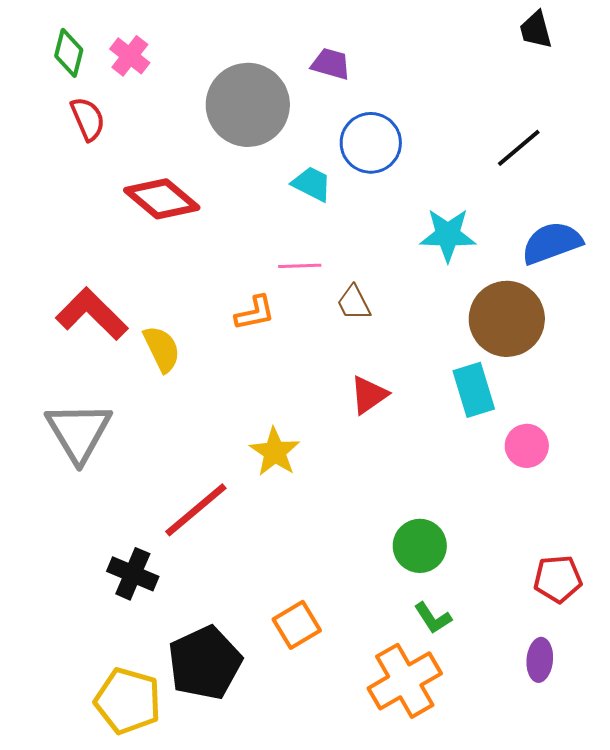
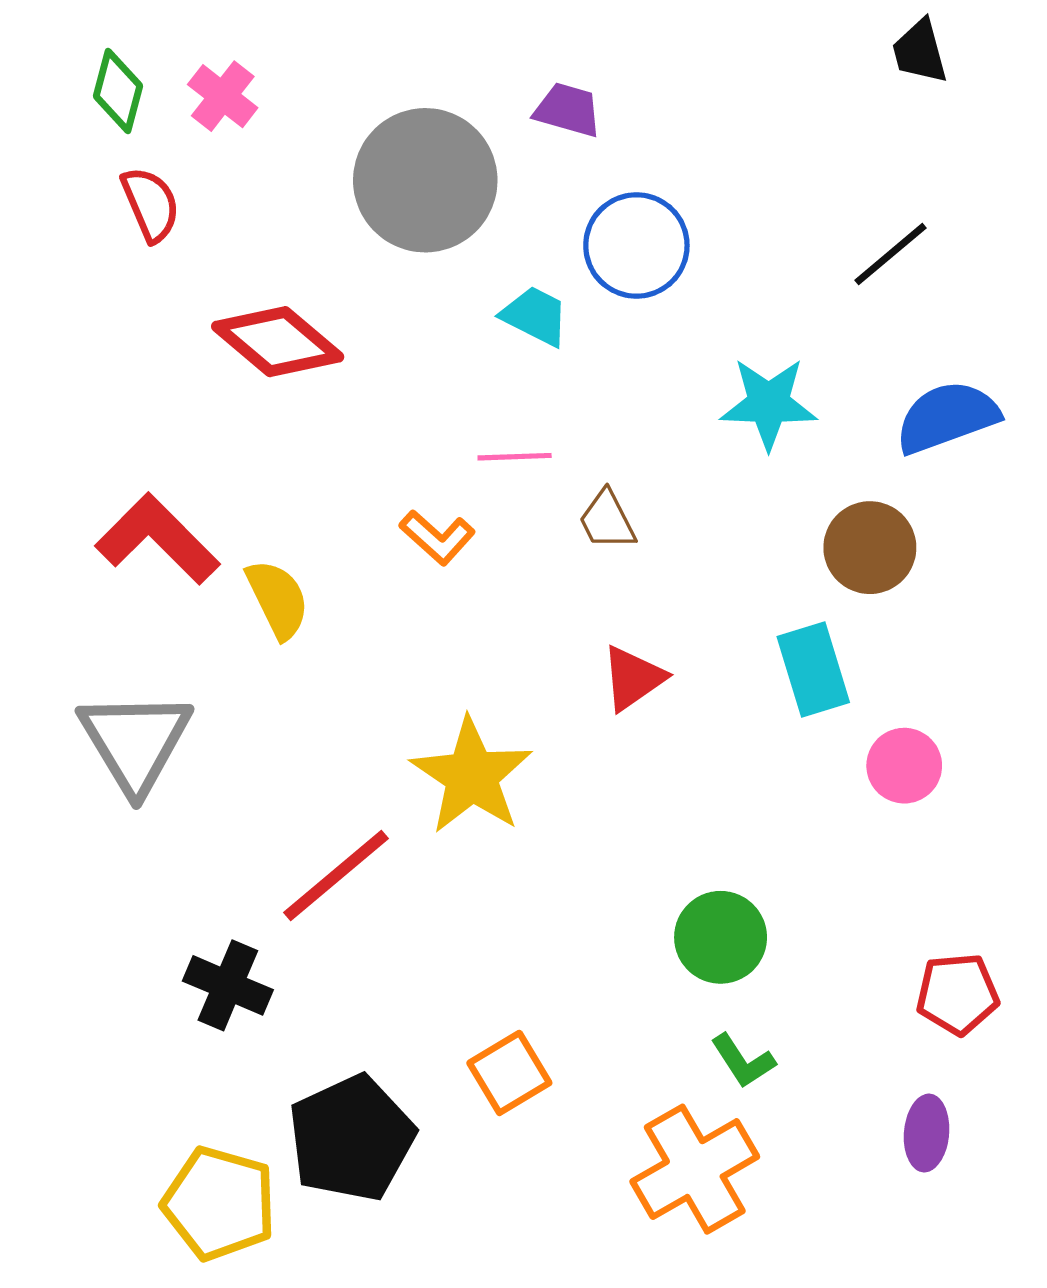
orange L-shape: (255, 313) -> (437, 537), turned 54
brown circle: (507, 319) -> (870, 548), size x0.7
yellow star: (275, 452) -> (472, 776), size x1.4

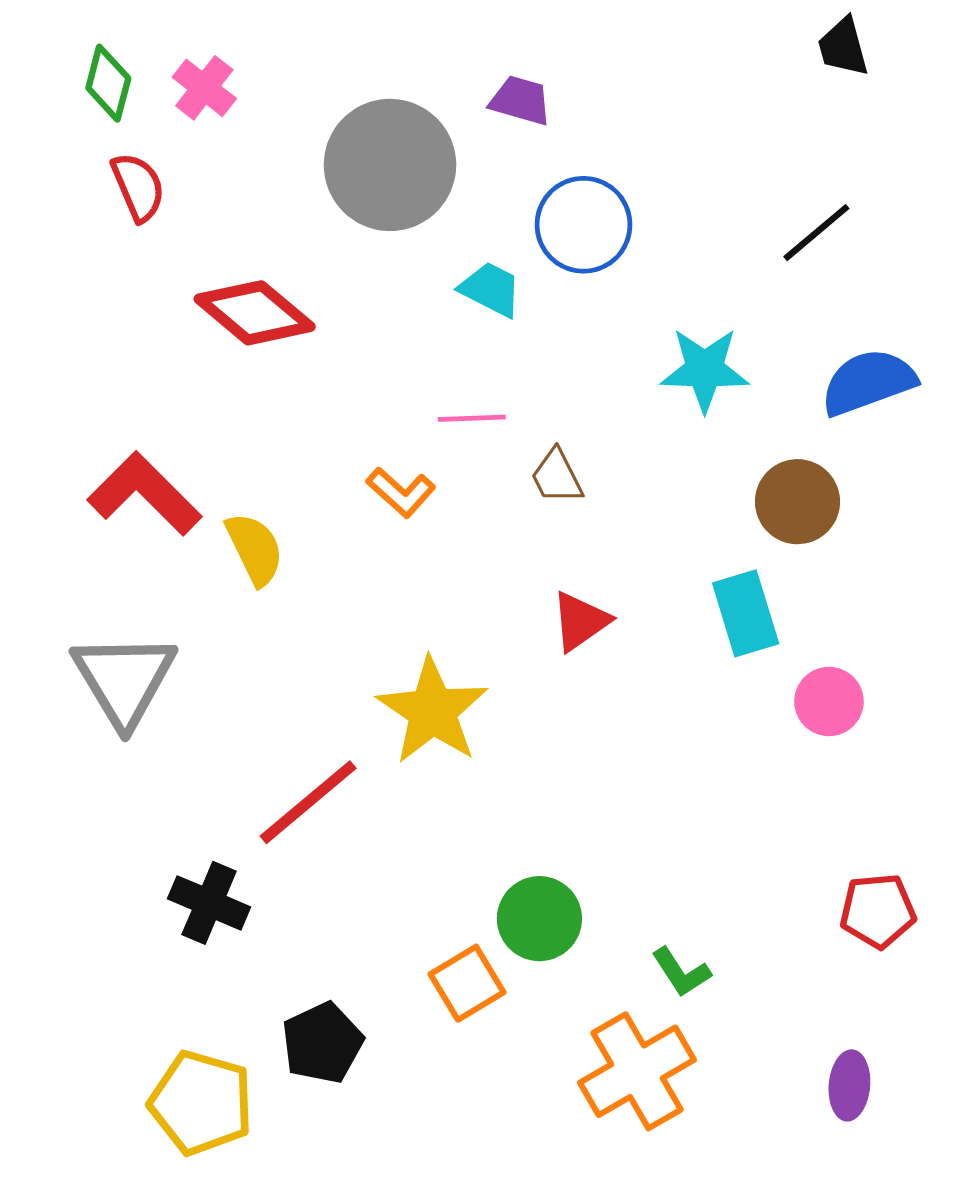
green circle: (721, 937) -> (539, 919), moved
purple ellipse: (927, 1133) -> (849, 1085), moved
black pentagon: (351, 1138) -> (322, 1043), size x0.7

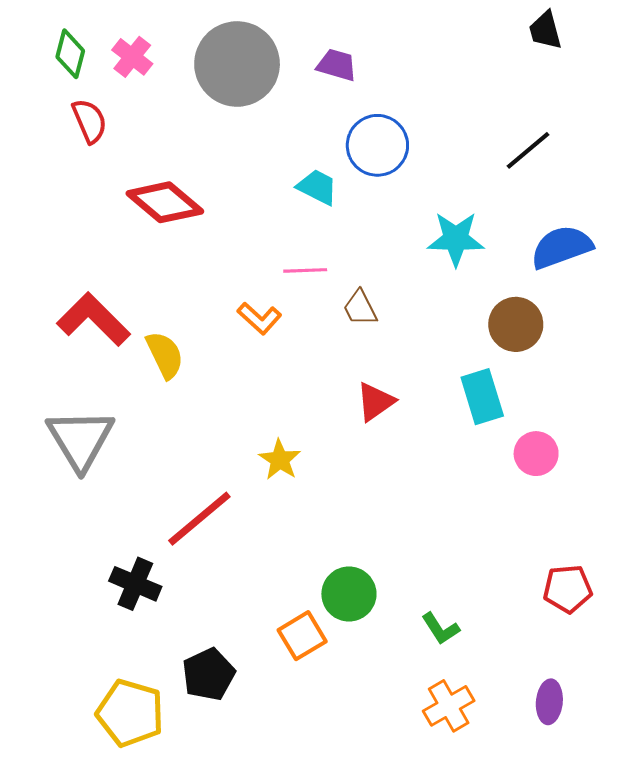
gray circle: (390, 165) -> (237, 64), moved
yellow star: (432, 711) -> (280, 460), size x0.6
orange cross: (637, 1071) -> (449, 706), moved, size x0.7

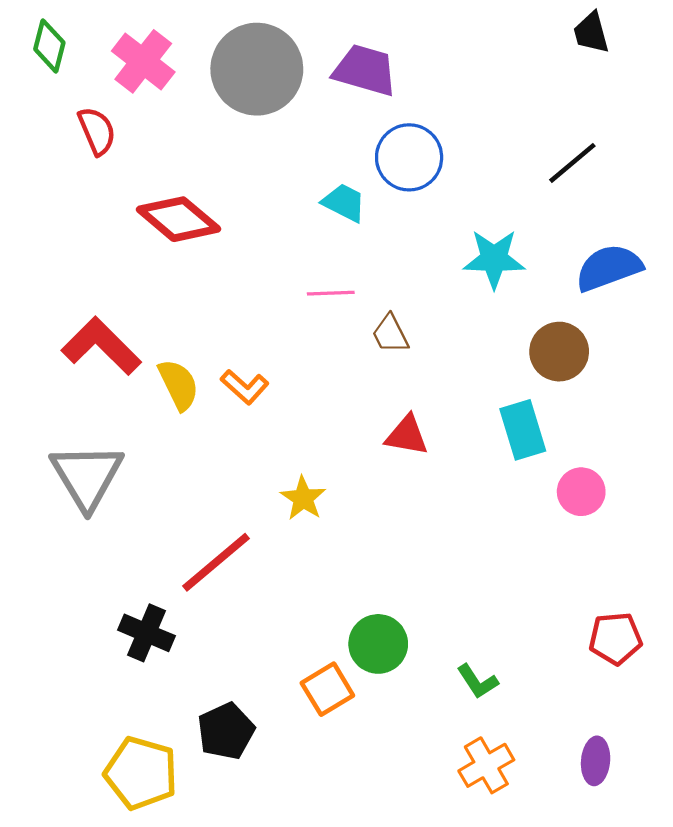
green diamond: (70, 54) -> (49, 46), moved
pink cross: (132, 57) -> (143, 61), size x1.4
purple trapezoid: (337, 65) -> (365, 70), size x1.5
orange L-shape: (259, 318) -> (245, 387), moved
red triangle: (375, 402) -> (407, 435), turned 45

